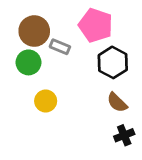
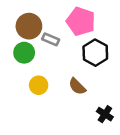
brown semicircle: (117, 102) -> (77, 86), moved
black cross: (124, 135) -> (105, 114), turned -35

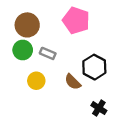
gray rectangle: (51, 39) -> (48, 53), moved
black hexagon: (95, 53) -> (94, 67), moved

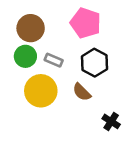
black hexagon: (94, 67) -> (95, 63), moved
yellow circle: (36, 81) -> (41, 91), size x1.6

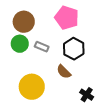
yellow circle: (41, 91) -> (32, 87), moved

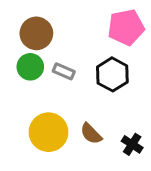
pink pentagon: (67, 18) -> (126, 27), moved, turned -30
brown semicircle: (64, 72) -> (91, 134), moved

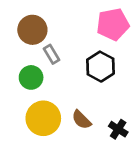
green circle: (30, 67) -> (31, 77), moved
gray rectangle: (64, 71) -> (51, 54), moved, turned 36

